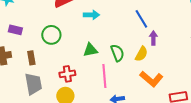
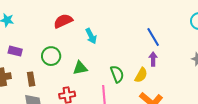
cyan arrow: (91, 15) -> (91, 36), turned 63
blue line: (141, 19) -> (153, 37), moved
green triangle: (90, 50) -> (80, 68), moved

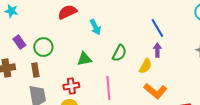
purple rectangle: (15, 51) -> (19, 42), turned 40
green circle: (51, 56) -> (43, 47), moved
green semicircle: (117, 74) -> (119, 53), moved, turned 48

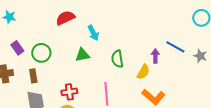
blue line: (157, 28) -> (175, 47), moved, turned -30
green semicircle: (119, 53) -> (117, 59), turned 144
green triangle: (84, 59) -> (82, 55), moved

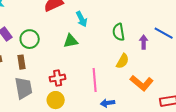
green semicircle: (117, 59) -> (119, 32), moved
yellow semicircle: (143, 72) -> (123, 61), moved

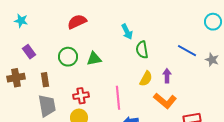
cyan arrow: (82, 19) -> (127, 32), moved
green circle: (30, 39) -> (68, 57), moved
purple arrow: (144, 42) -> (167, 76), moved

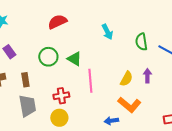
green semicircle: (142, 50) -> (141, 42), moved
green triangle: (94, 59) -> (74, 59), turned 42
pink line: (118, 98) -> (90, 81), moved
orange L-shape: (165, 101) -> (129, 105), moved

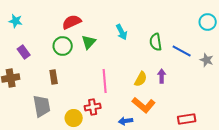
green circle: (48, 57) -> (63, 46), moved
green triangle: (74, 59) -> (89, 42), moved, turned 42
brown rectangle: (25, 80) -> (54, 77), moved
red cross: (61, 96) -> (93, 107), moved

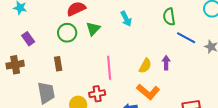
green semicircle: (156, 42) -> (169, 17), moved

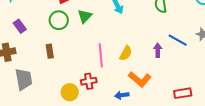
blue line: (186, 38) -> (178, 40), moved
yellow semicircle: (145, 66) -> (126, 53), moved
gray trapezoid: (46, 93) -> (24, 79), moved

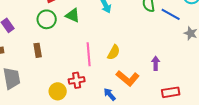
green triangle: (85, 16) -> (73, 15), turned -49
blue line: (178, 40) -> (171, 14), moved
purple arrow: (158, 50) -> (156, 63), moved
blue arrow: (122, 95) -> (110, 94), turned 56

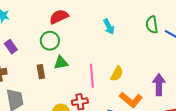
green triangle: (73, 15) -> (61, 63), moved, turned -35
purple arrow: (156, 63) -> (159, 85), size x1.5

